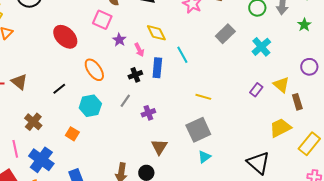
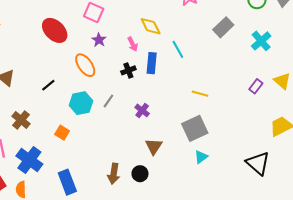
purple star: (119, 40) -> (99, 40), moved
gray line: (125, 101) -> (108, 101), moved
purple cross: (148, 113) -> (142, 110), turned -32

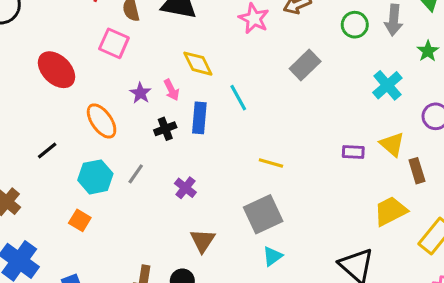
purple star: (99, 40) -> (140, 93), moved
cyan cross: (261, 41) -> (387, 85), moved
purple rectangle: (256, 86) -> (353, 152), turned 56
orange square: (62, 133) -> (80, 220), moved

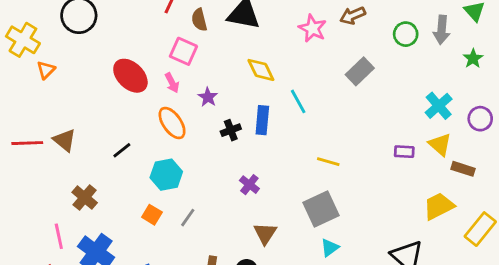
cyan cross: (387, 85) -> (439, 106), moved
pink arrow: (171, 90) -> (172, 83), moved
brown rectangle: (417, 171) -> (463, 169), turned -55
gray line: (136, 174) -> (188, 218), moved

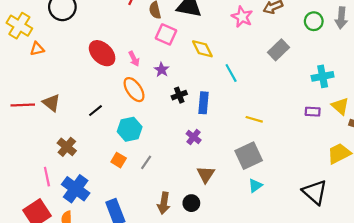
pink square: (183, 51) -> (166, 34), moved
orange triangle: (46, 70) -> (37, 49), turned 32
cyan cross: (439, 106) -> (323, 76), moved, turned 30
blue rectangle: (262, 120) -> (203, 103), moved

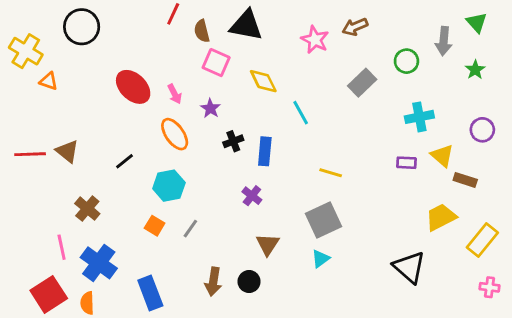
green circle: (314, 21) -> (406, 61), moved
orange triangle: (37, 49) -> (49, 81), turned 32
cyan triangle: (255, 185) -> (321, 259), moved

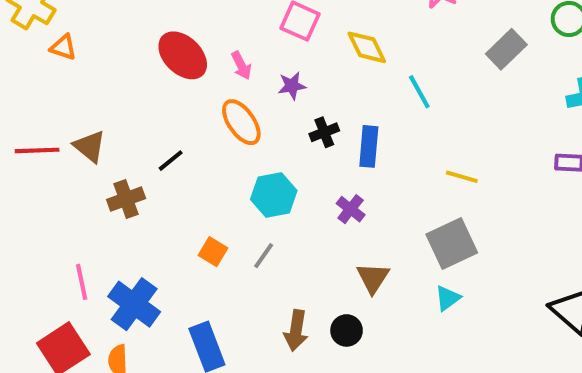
purple star: (210, 108) -> (292, 86), turned 30
cyan hexagon: (169, 186) -> (274, 195), moved
brown cross: (87, 209) -> (126, 199), moved, turned 30

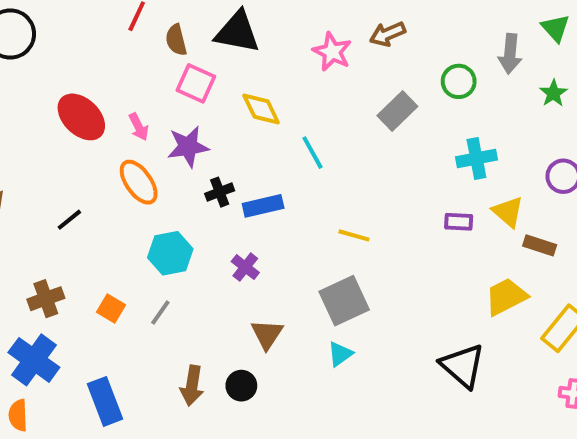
purple star: (292, 86) -> (188, 147), size x1.5
blue rectangle: (369, 146) -> (263, 206), turned 72
brown cross: (126, 199) -> (46, 299), moved

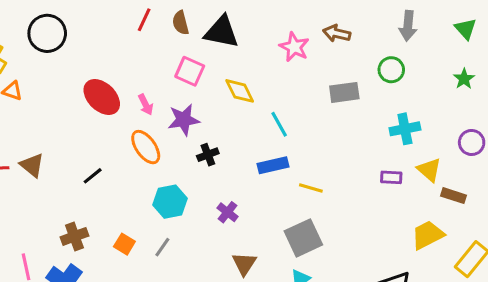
brown arrow: (388, 34) -> (337, 33), turned 36
brown semicircle: (176, 40) -> (181, 23), moved
gray arrow: (510, 54) -> (408, 26), moved
gray rectangle: (397, 111) -> (344, 92), turned 36
blue rectangle: (263, 206) -> (273, 165), moved

